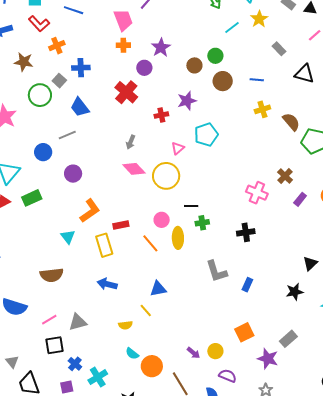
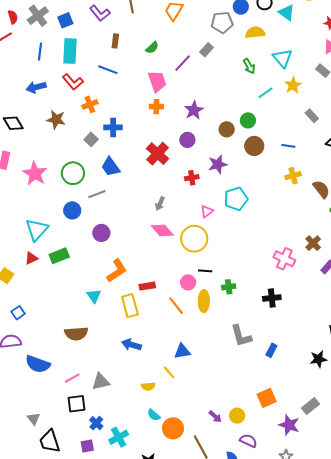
purple circle: (144, 68) -> (187, 140), moved
green circle: (40, 95) -> (73, 173), moved
black line: (191, 206) -> (205, 271), moved

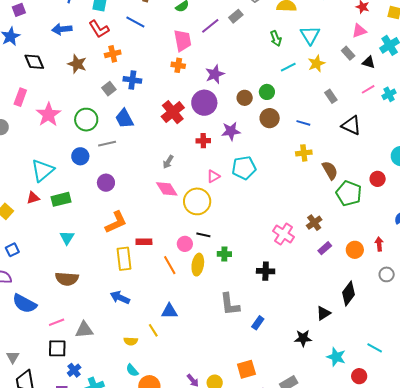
purple circle: (187, 140) -> (204, 103), size x1.6
cyan triangle: (94, 296) -> (67, 238), moved

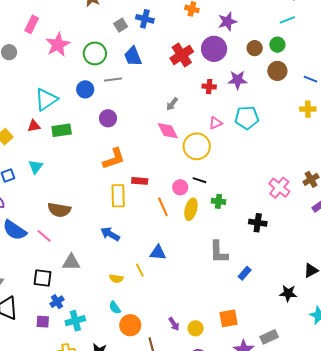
cyan line: (288, 67) -> (287, 20), moved
cyan triangle: (67, 238) -> (36, 167), moved
pink line: (57, 322) -> (44, 236), moved, turned 56

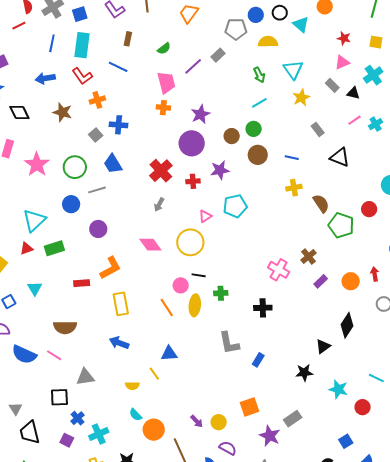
red cross: (182, 55) -> (161, 171), moved
pink diamond: (168, 131) -> (150, 245), moved
red rectangle: (140, 181) -> (82, 283), moved
purple square: (43, 322) -> (67, 440), turned 32

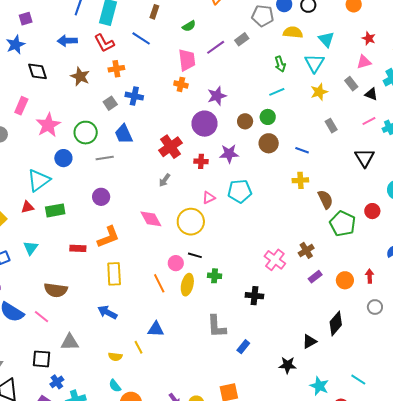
cyan triangle: (301, 25) -> (326, 39), moved
black triangle: (340, 157) -> (365, 158), moved, turned 30
blue circle: (71, 204) -> (63, 158), moved

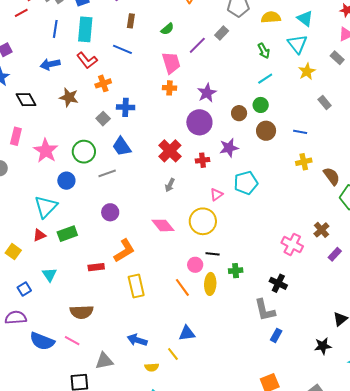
black cross: (254, 296) -> (278, 283), turned 30
blue arrow: (107, 312) -> (137, 340), moved
gray L-shape: (217, 326) -> (265, 310), moved

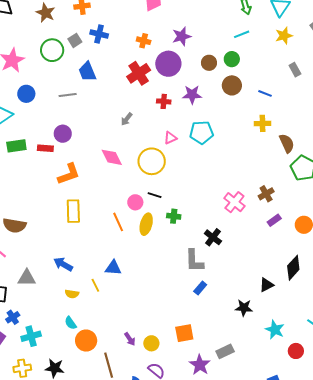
orange cross: (170, 88) -> (144, 41), moved
red cross: (170, 151) -> (139, 73), moved
green circle: (84, 152) -> (52, 50), moved
red rectangle: (96, 267) -> (45, 148), moved

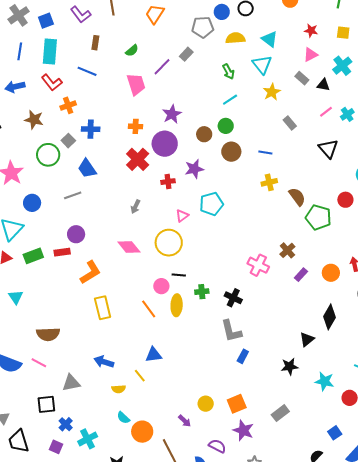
black cross: (213, 237) -> (233, 298), moved
yellow circle: (151, 343) -> (206, 404), moved
purple star: (200, 365) -> (243, 430), moved

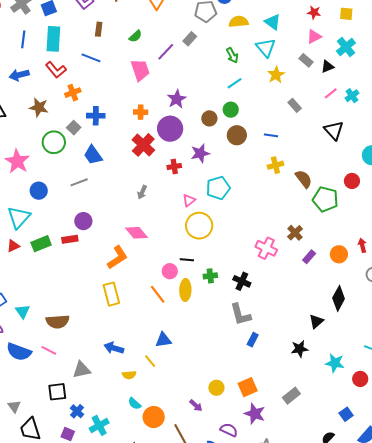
black triangle: (323, 85) -> (328, 67), turned -32
yellow circle: (169, 243) -> (199, 226), moved
orange L-shape: (90, 272) -> (117, 257), moved
cyan triangle: (16, 297) -> (23, 311), moved

